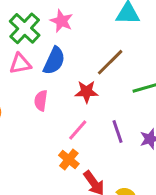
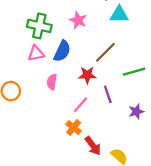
pink star: (61, 21) -> (78, 20), moved
green cross: (25, 28) -> (39, 26), turned -30
purple line: (117, 132) -> (108, 94), moved

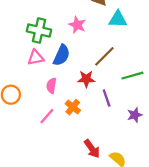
pink line: (80, 105) -> (47, 116), moved
orange cross: (74, 128) -> (73, 107), moved

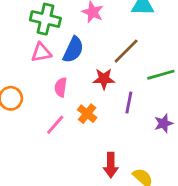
purple line: (107, 98) -> (129, 102), turned 30
red arrow: (92, 149) -> (111, 165), turned 36

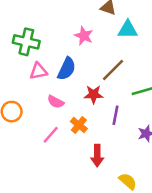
green cross: (45, 19) -> (26, 42), moved
pink semicircle: (61, 87) -> (56, 102), turned -70
red arrow: (111, 165) -> (97, 156), moved

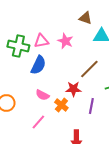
blue semicircle: (67, 69) -> (38, 65), moved
pink triangle: (38, 71) -> (41, 41), moved
orange cross: (79, 125) -> (61, 105), moved

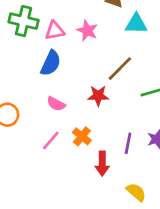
green cross: (18, 46) -> (24, 21), moved
orange cross: (61, 105) -> (82, 136), moved
purple line: (91, 106) -> (128, 143), moved

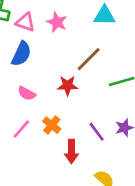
pink triangle: (55, 31) -> (25, 22), turned 30
purple line: (128, 143) -> (97, 132), turned -48

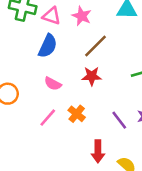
brown line: (89, 59) -> (95, 46), moved
red arrow: (71, 151) -> (98, 151), moved

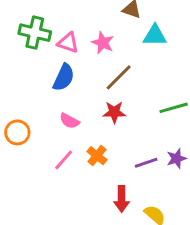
purple line: (119, 120) -> (146, 163), turned -72

